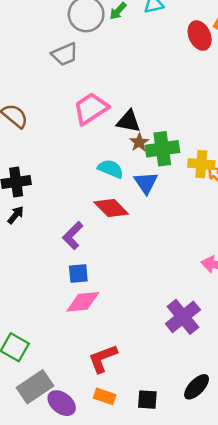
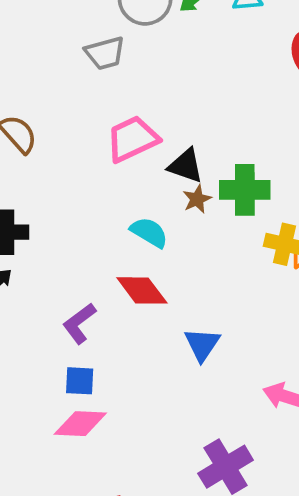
green cross: (162, 149) -> (245, 190), moved
blue triangle: (146, 183) -> (202, 344), moved

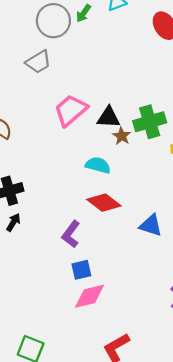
blue triangle: (202, 344) -> (151, 225), turned -30

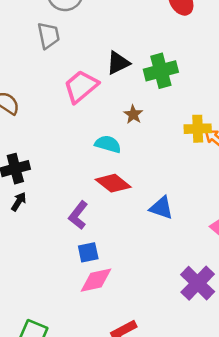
gray trapezoid: (38, 62) -> (48, 35), turned -72
black triangle: (109, 117) -> (118, 63), moved, turned -30
green cross: (150, 122) -> (161, 71), moved

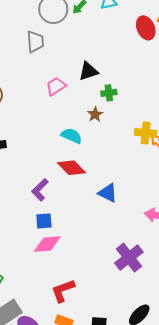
green cross: (161, 71) -> (109, 93), moved, size x0.6
pink trapezoid: (81, 86) -> (56, 86), size x0.7

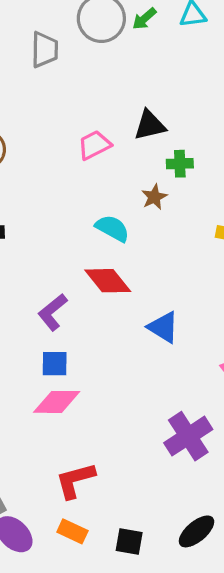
gray trapezoid: (35, 42) -> (45, 50), moved

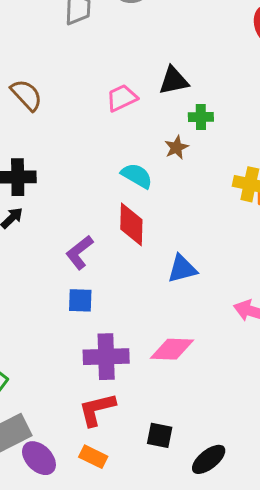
red diamond: (108, 281) -> (131, 224), turned 39
blue triangle: (163, 327) -> (182, 269), turned -48
pink diamond: (57, 402) -> (172, 349), moved
purple cross: (188, 436) -> (106, 357), moved, turned 30
black square: (129, 542) -> (160, 435), moved

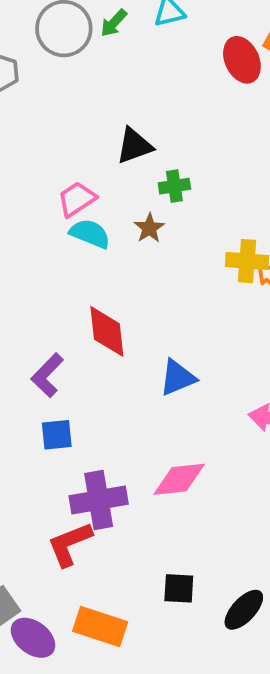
pink trapezoid: (122, 98) -> (77, 199), moved
cyan semicircle: (137, 176) -> (90, 234), moved
red L-shape: (97, 409) -> (70, 544), moved
orange rectangle: (93, 457) -> (100, 626), size x1.5

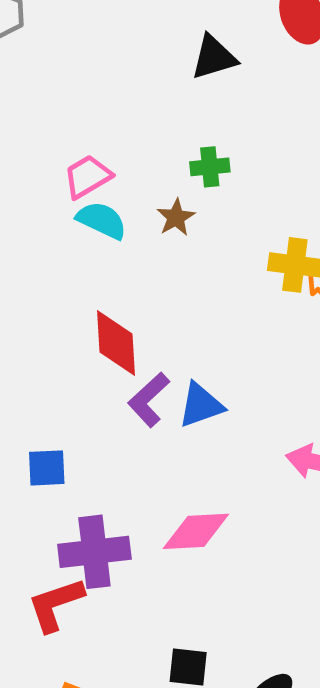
black triangle: (134, 146) -> (214, 57), moved
purple L-shape: (47, 375) -> (149, 400), moved

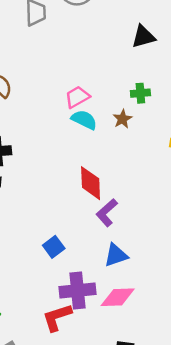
blue triangle: (201, 405) -> (116, 255), moved
blue square: (47, 468) -> (54, 247), turned -35
pink diamond: (196, 531) -> (118, 297), moved

